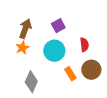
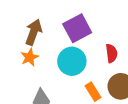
purple square: (58, 26) -> (77, 28), size x1.5

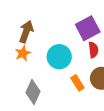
purple square: (77, 28) -> (88, 28), moved

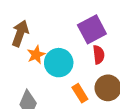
orange star: (23, 53) -> (36, 55), moved

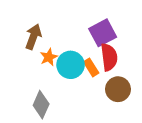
red semicircle: (99, 55) -> (109, 57), size x1.5
orange rectangle: (80, 93) -> (91, 67), moved

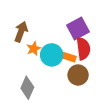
orange rectangle: (91, 67) -> (69, 57), turned -40
brown circle: (118, 89) -> (78, 75), moved

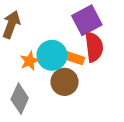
orange star: (34, 49) -> (30, 61), moved
brown circle: (78, 75) -> (65, 82), moved

